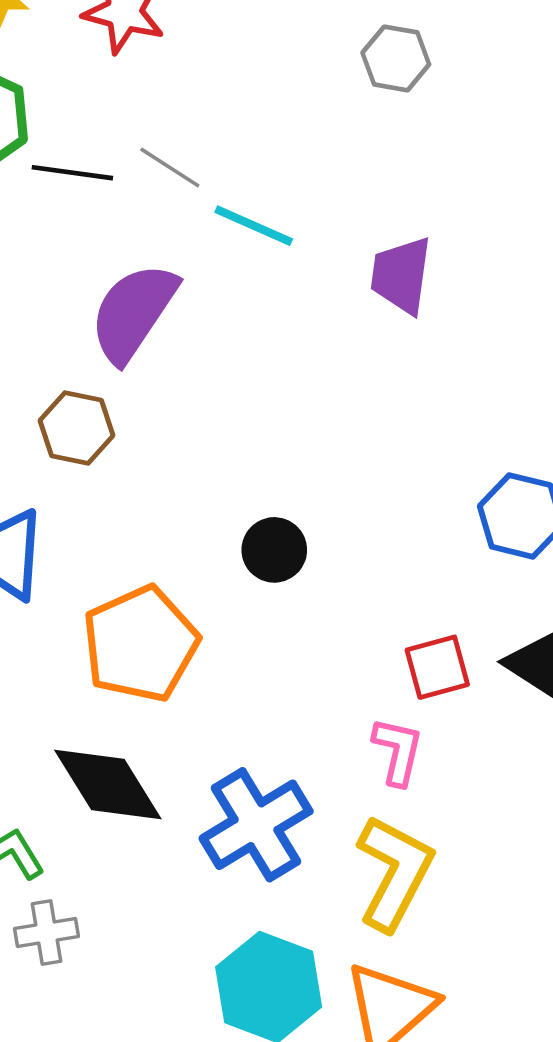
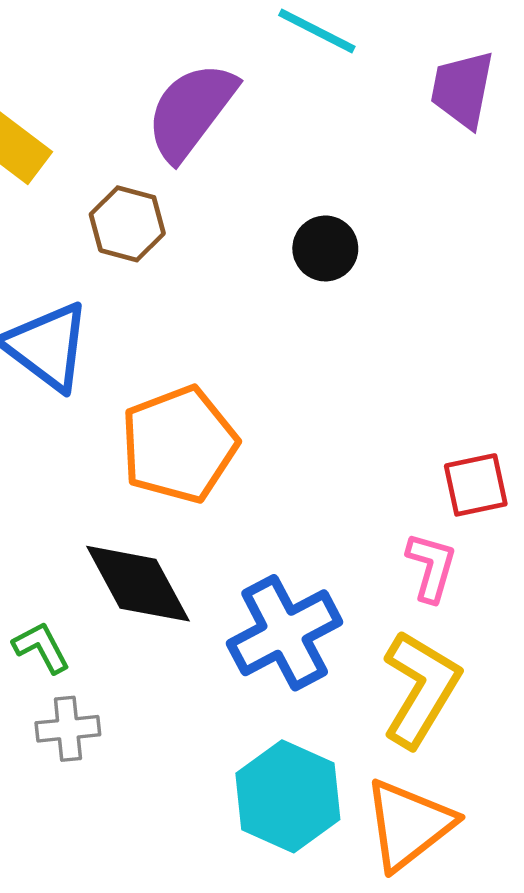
black circle: (274, 550) -> (325, 248), moved

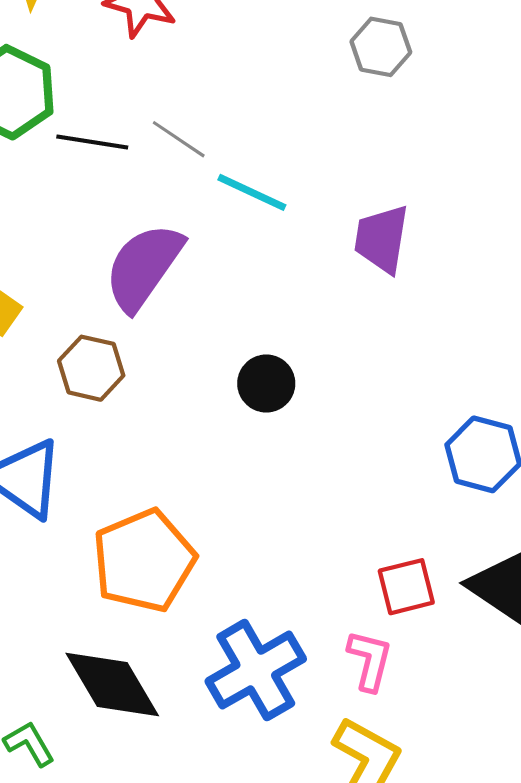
blue cross: (285, 633) -> (256, 670), moved

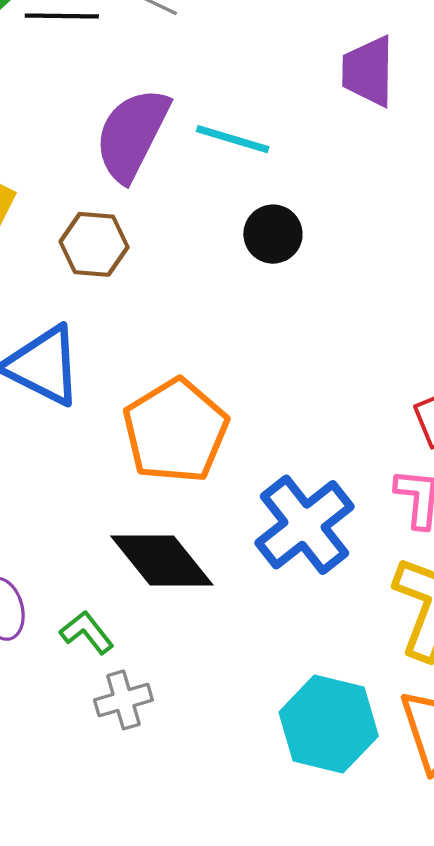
cyan line: (252, 192) -> (233, 139), moved

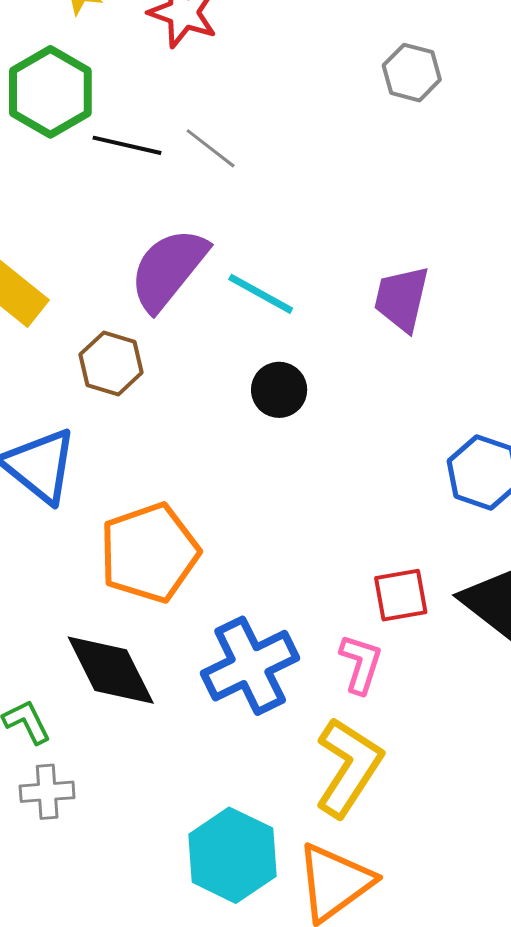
purple trapezoid: (368, 71) -> (402, 299), moved

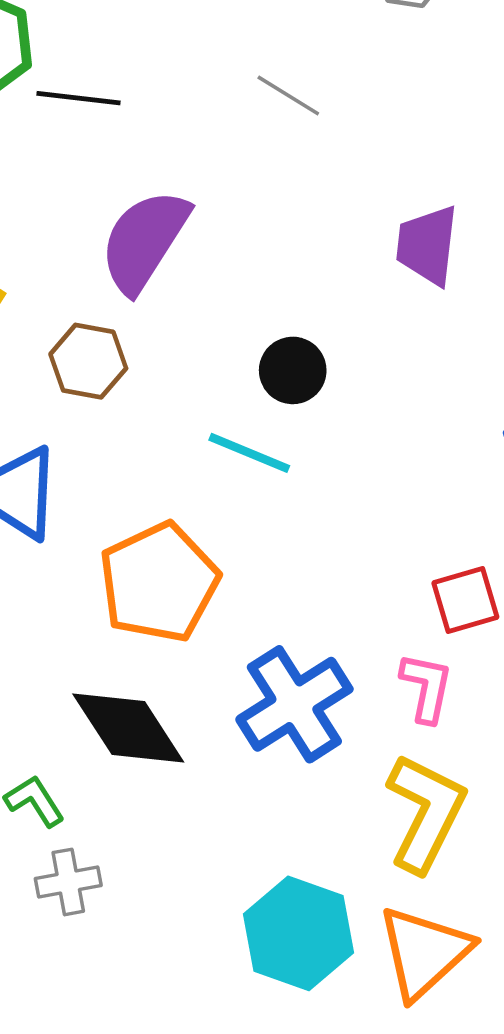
gray line: (211, 148) -> (288, 96), moved
cyan line: (261, 294) -> (249, 453), moved

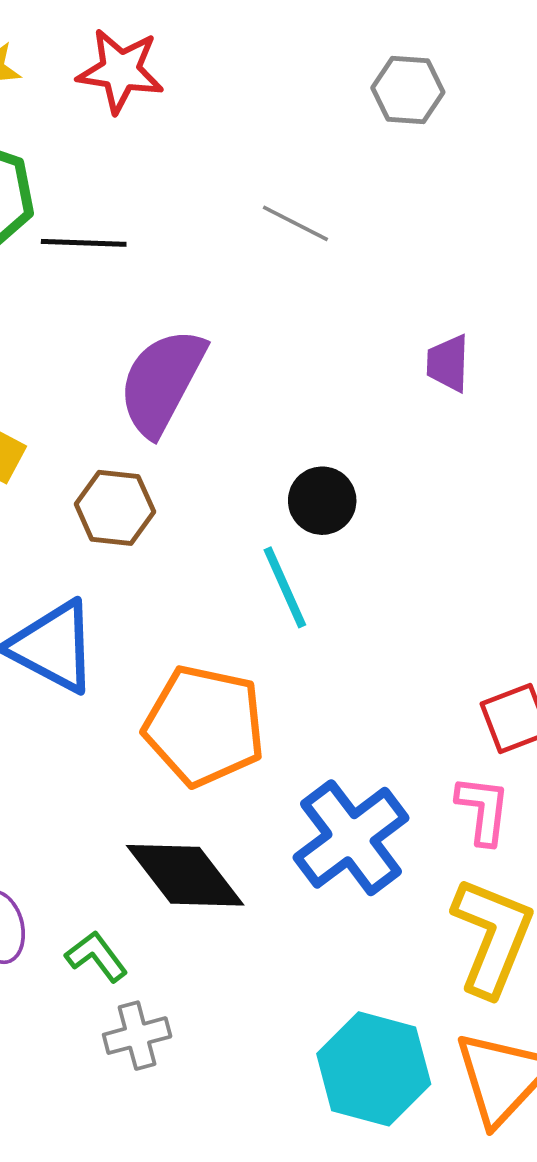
purple trapezoid: (427, 245) -> (448, 363), size x0.7
cyan line: (249, 453) -> (285, 587), turned 48
orange pentagon: (159, 582) -> (204, 726), turned -30

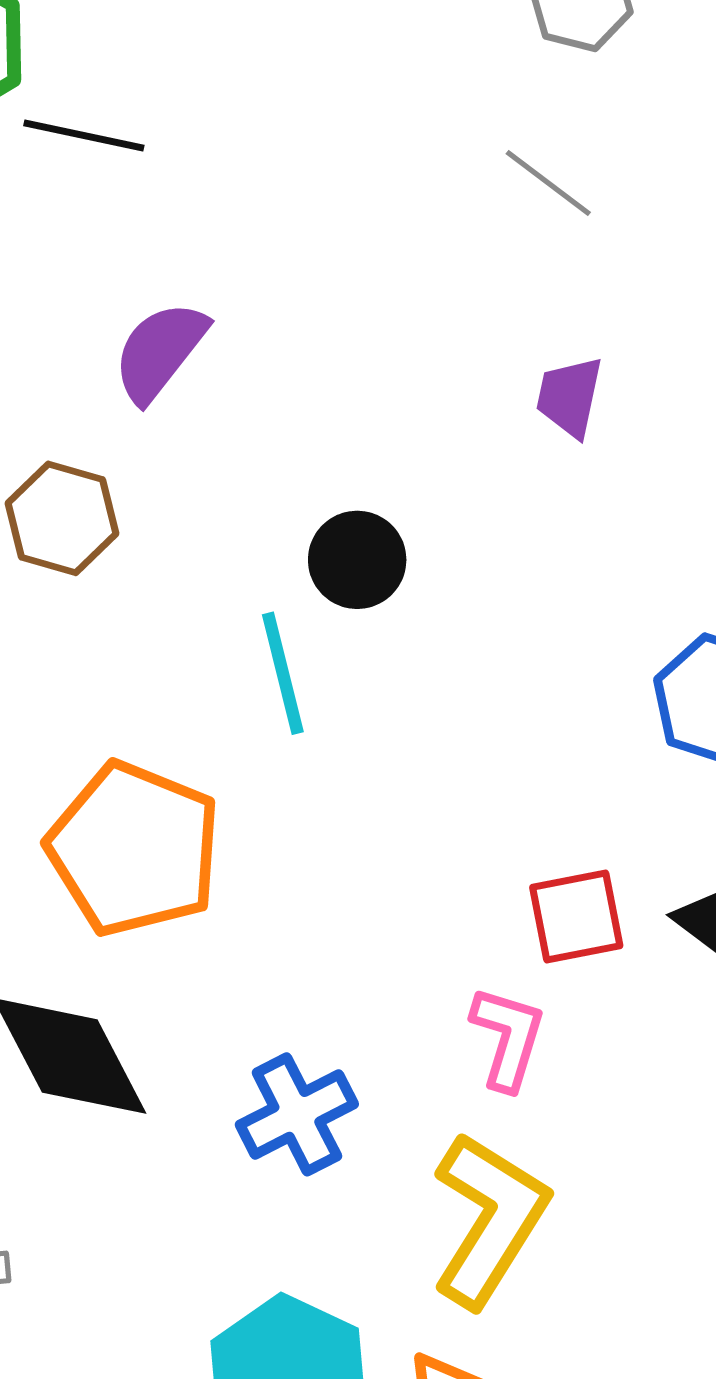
gray line: (295, 223) -> (548, 183), moved
purple semicircle: (162, 382) -> (160, 352), size x0.7
blue cross: (351, 838) -> (297, 1114), moved, size x0.7

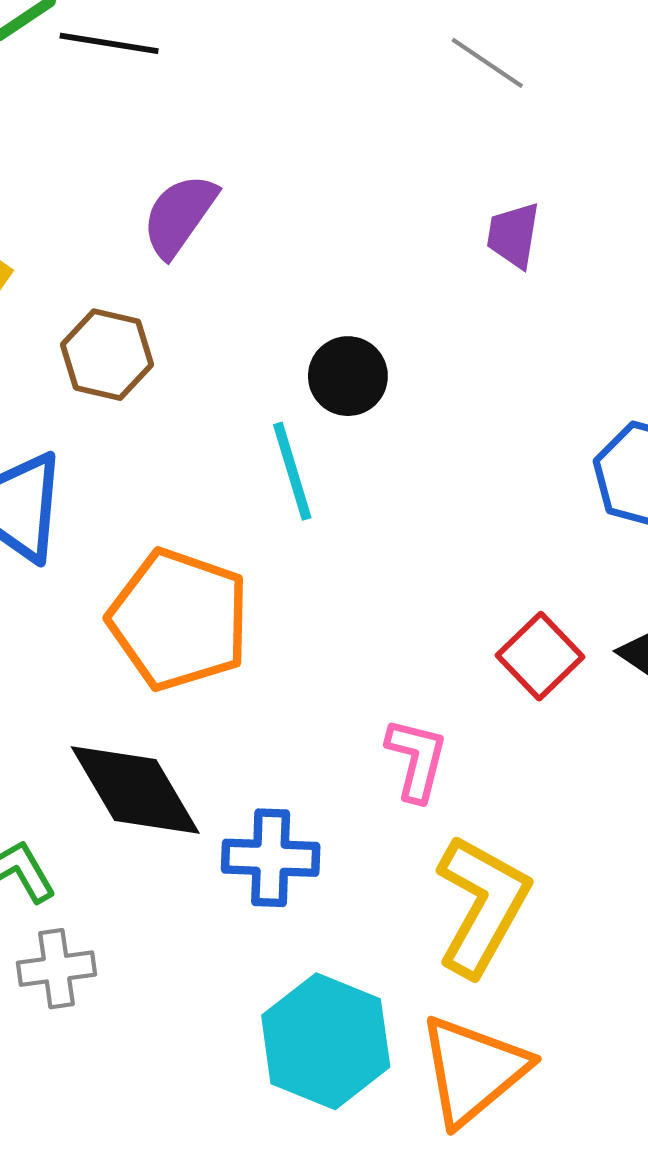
red square: (576, 916) -> (540, 656), turned -30
pink L-shape: (508, 1038) -> (417, 759), moved
blue cross: (297, 1114) -> (271, 858), moved, turned 32

